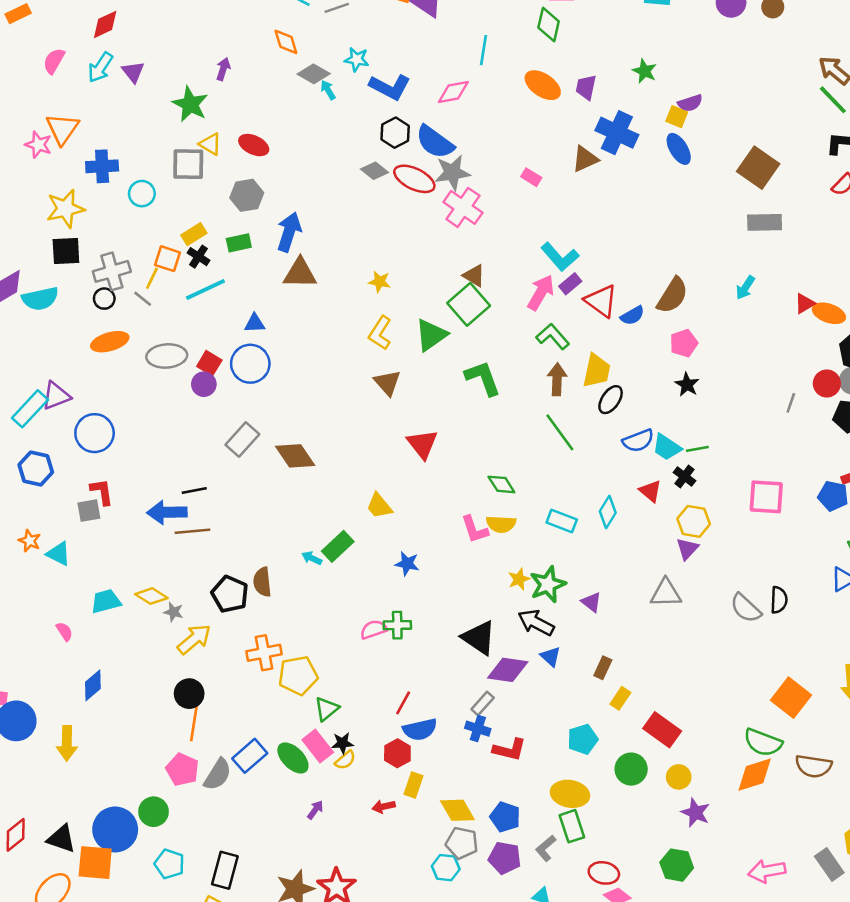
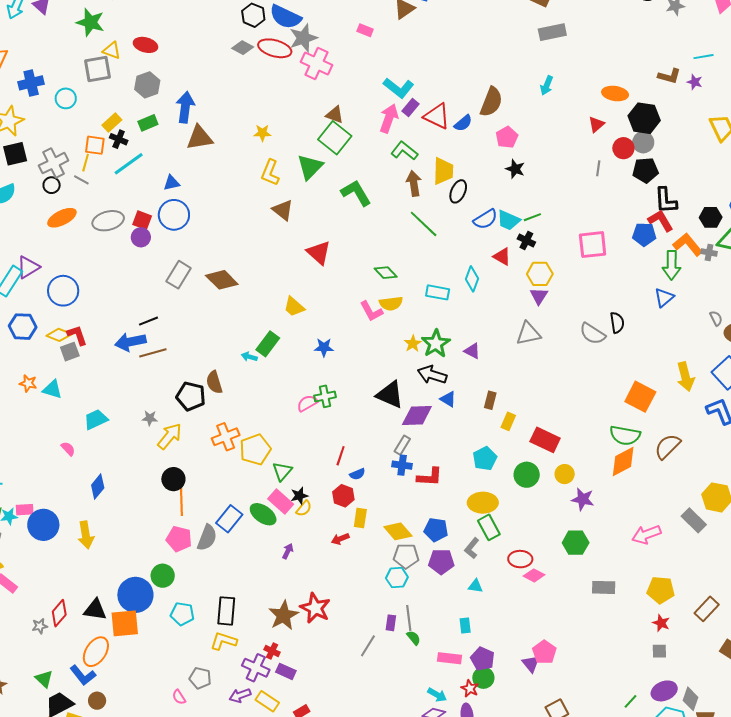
red triangle: (805, 304) -> (596, 124), moved
yellow diamond: (151, 596) -> (59, 335), moved
blue semicircle: (420, 729) -> (357, 474), size x0.6
brown semicircle: (813, 766) -> (667, 447), turned 136

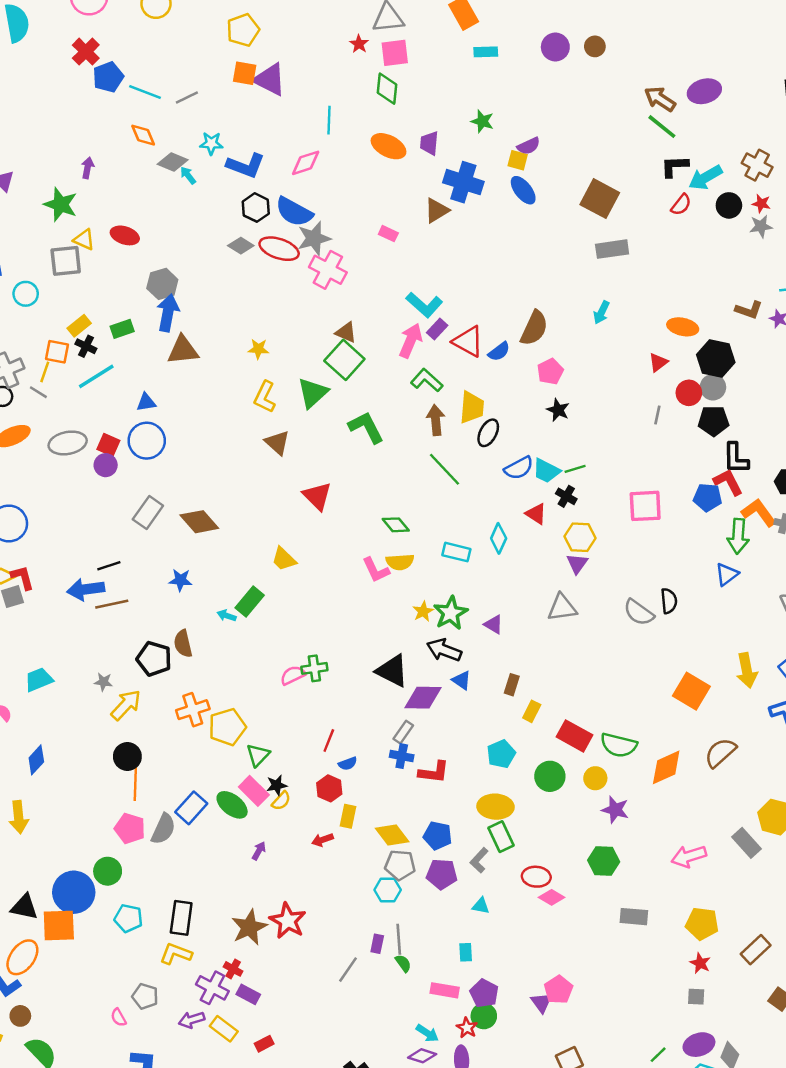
gray hexagon: (147, 85) -> (162, 284), moved
blue star: (324, 347) -> (180, 580), moved
green semicircle: (625, 435) -> (619, 745), moved

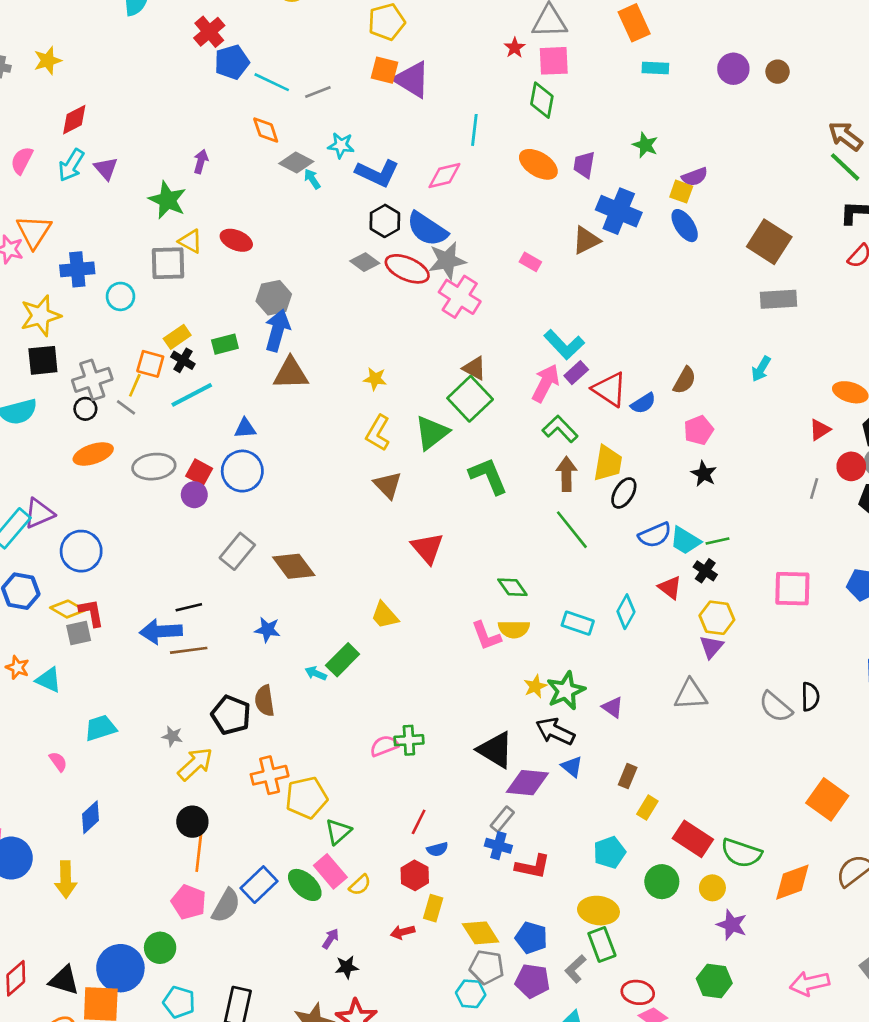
brown semicircle: (534, 328) -> (685, 380), size x0.7
black star: (277, 785) -> (347, 967), moved

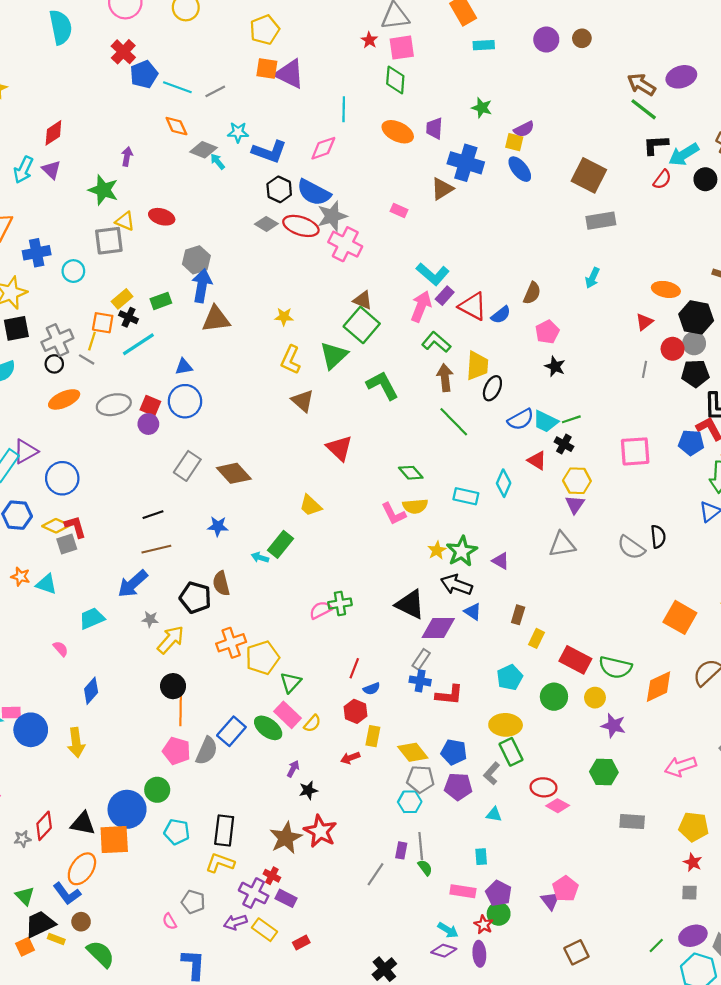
red diamond: (74, 120) -> (53, 133), moved
blue arrow: (161, 631) -> (133, 584), moved, turned -32

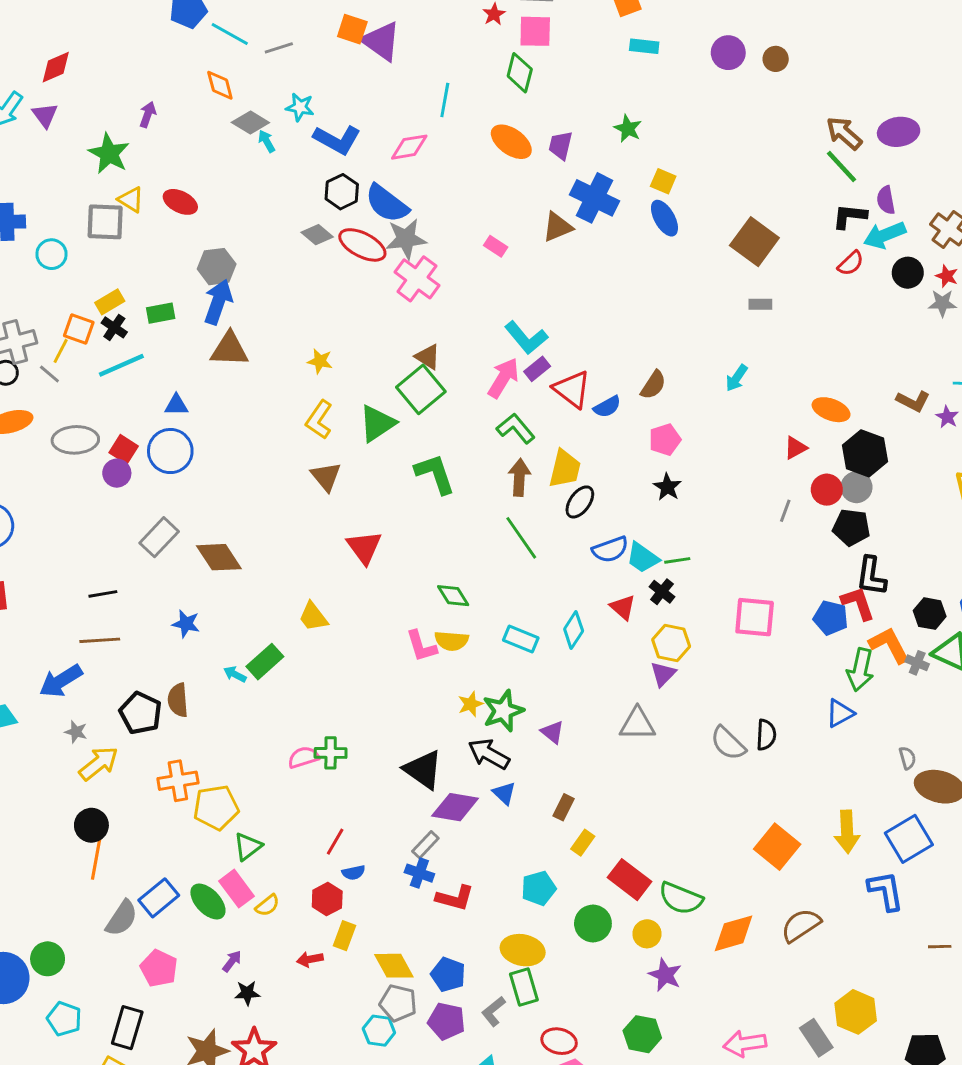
purple semicircle: (524, 129) -> (886, 200), moved, turned 96
gray rectangle: (601, 221) -> (760, 304), size x0.6
pink pentagon: (176, 751) -> (159, 968), moved

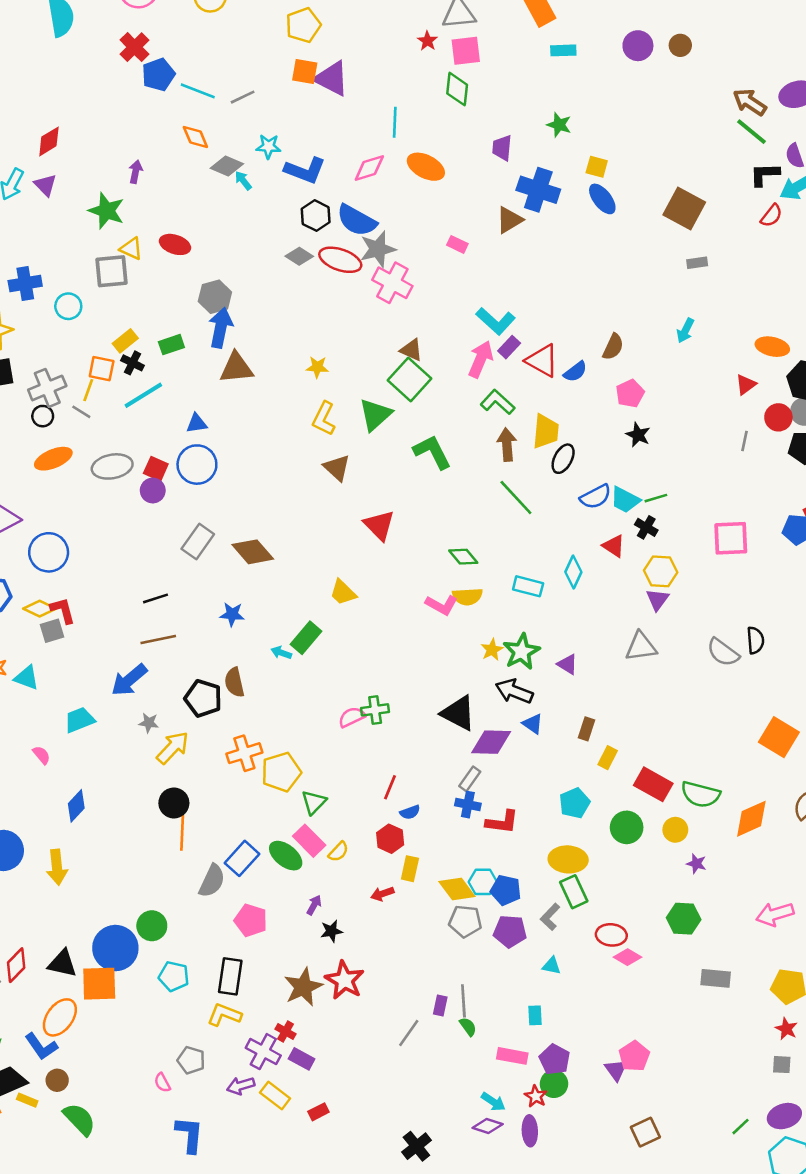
orange ellipse: (511, 142) -> (426, 167), moved
pink L-shape: (421, 646) -> (442, 605), turned -36
purple star: (665, 975) -> (696, 864), size x0.7
cyan hexagon: (379, 1031) -> (483, 882), moved

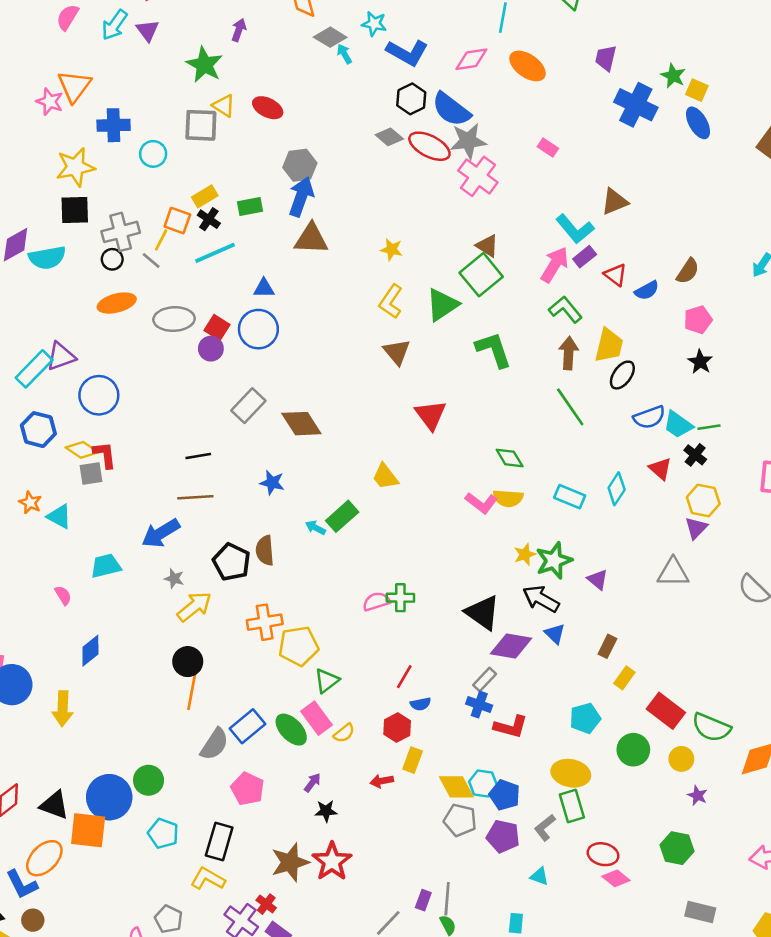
green star: (559, 125) -> (673, 76), moved
brown triangle: (509, 220) -> (615, 202), moved
red triangle: (542, 361) -> (615, 275), size x0.7

